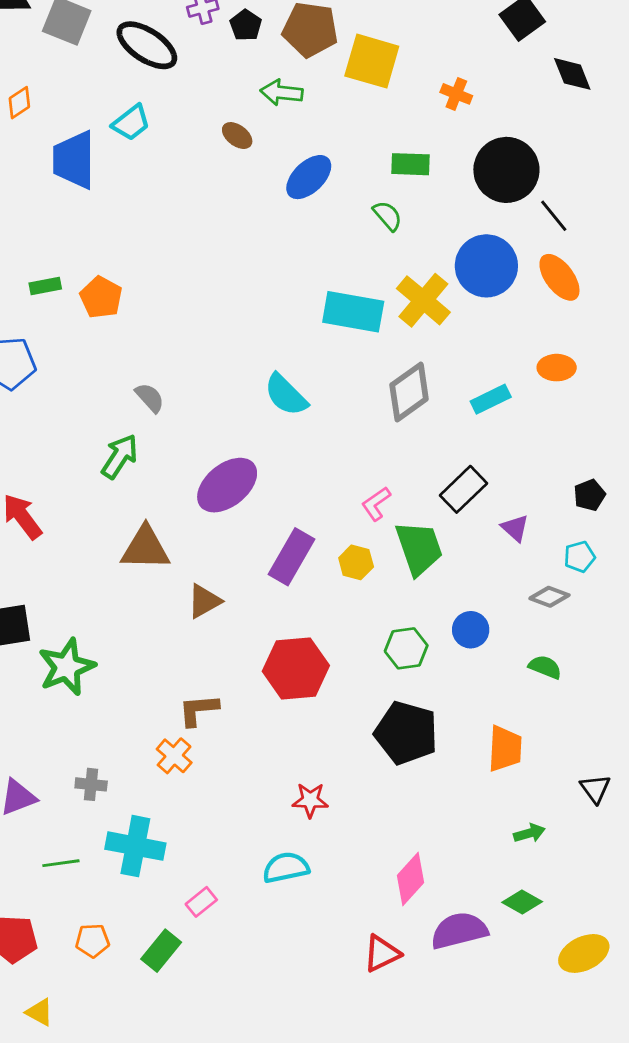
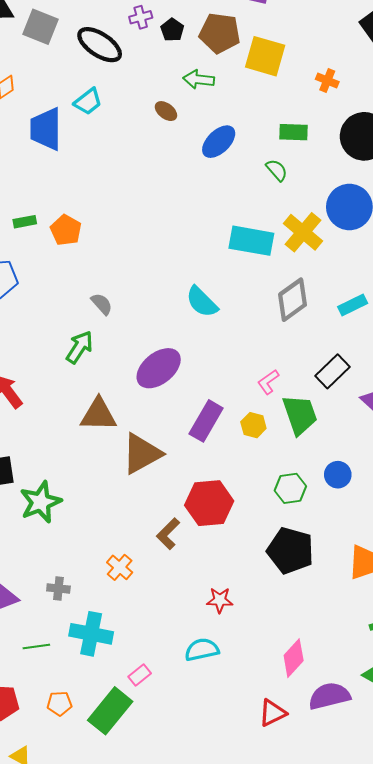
brown triangle: (204, 601) -> (142, 454), size x1.6
brown L-shape: (198, 710) -> (168, 534), moved, turned -40
green rectangle: (161, 951) -> (110, 711), size x1.5

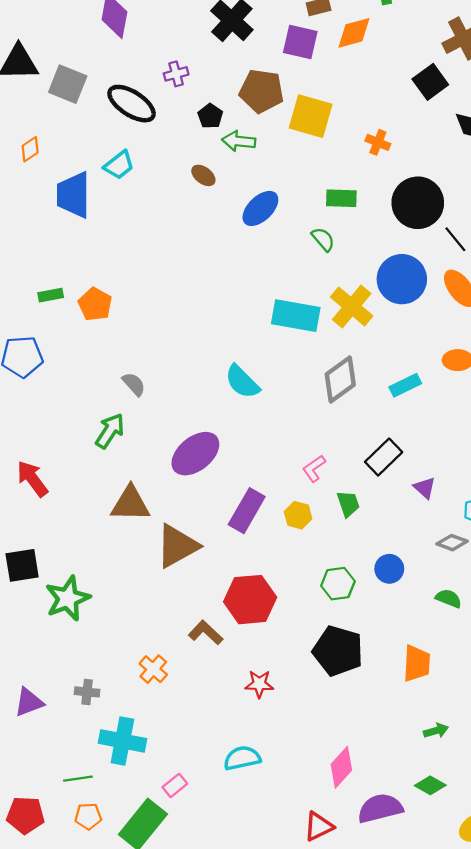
black pentagon: (172, 30) -> (210, 116), moved
green trapezoid: (300, 415) -> (348, 504), size x0.6
brown L-shape: (168, 534) -> (206, 633), turned 88
red star: (220, 600) -> (259, 684), moved
green line: (36, 646) -> (78, 779), moved

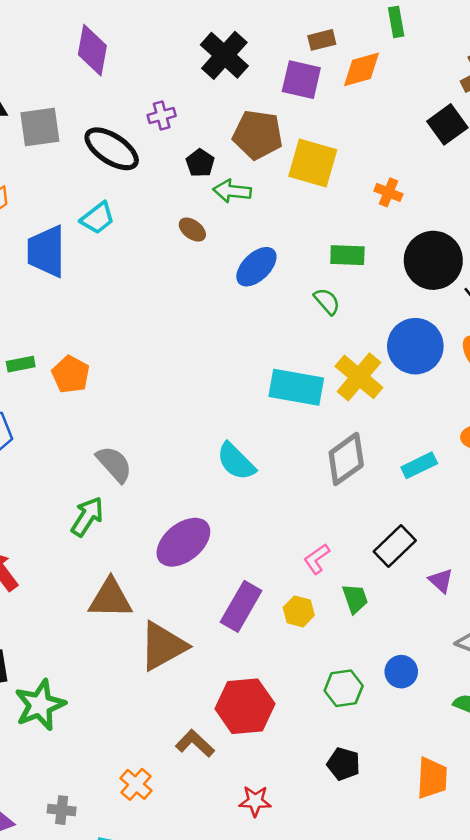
gray square: (68, 84) -> (40, 127), turned -30
gray semicircle: (134, 384) -> (114, 464), size x1.4
black pentagon: (338, 651) -> (344, 764), size x0.6

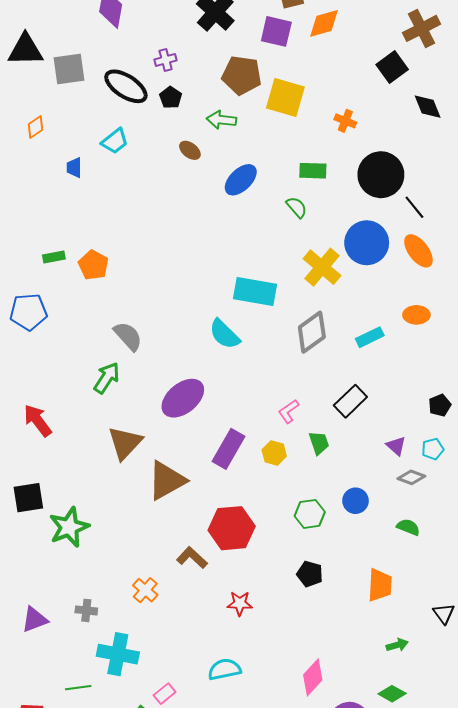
black pentagon: (200, 163) -> (171, 98), moved
blue trapezoid: (46, 251) -> (74, 168), size x0.5
cyan rectangle: (296, 387) -> (255, 292), moved
purple triangle: (441, 581) -> (396, 446), moved
brown triangle: (110, 599) -> (125, 443), turned -48

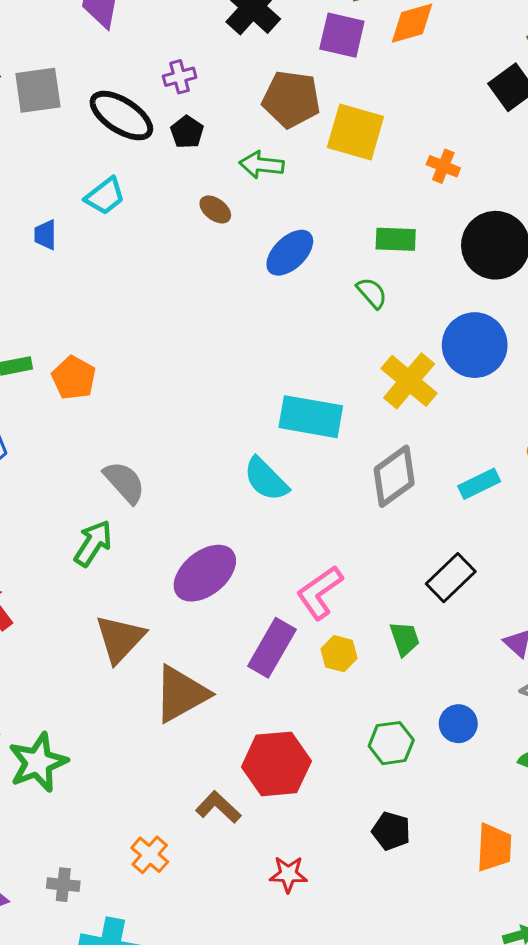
pink L-shape: (288, 411) -> (320, 593), moved, size x1.5

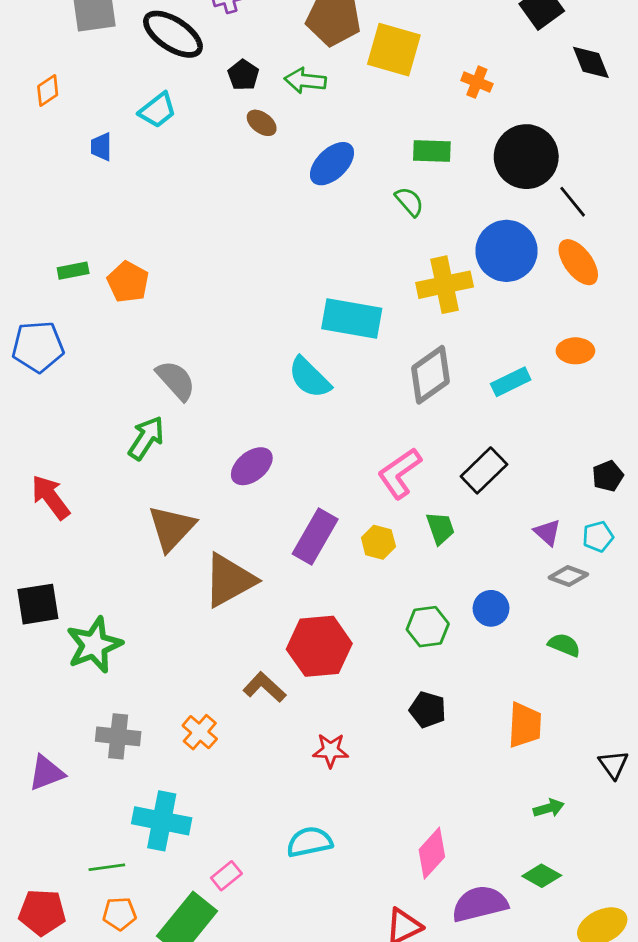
black pentagon: (187, 132) -> (243, 75), moved
yellow cross: (409, 381) -> (445, 285), turned 38
purple ellipse: (205, 573) -> (252, 466), size x0.7
pink L-shape: (320, 593) -> (400, 473), moved
gray cross: (63, 885) -> (118, 736), moved, size x1.4

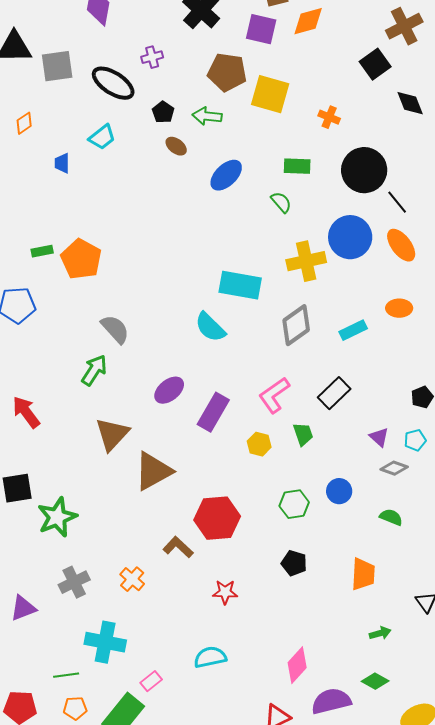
orange pentagon: (128, 282) -> (81, 259), size x1.4
purple rectangle: (315, 537) -> (213, 412), moved
gray cross: (118, 736) -> (74, 582), turned -32

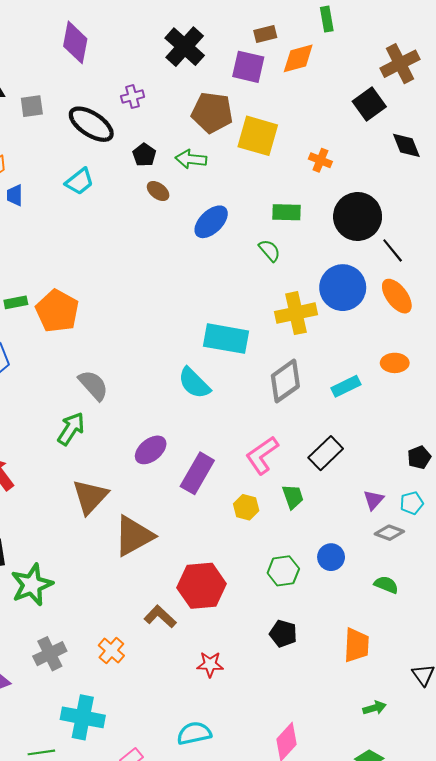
gray square: (57, 66) -> (32, 106), size x0.7
blue trapezoid: (62, 163) -> (15, 195), moved
purple triangle: (379, 437) -> (373, 500), turned 30

